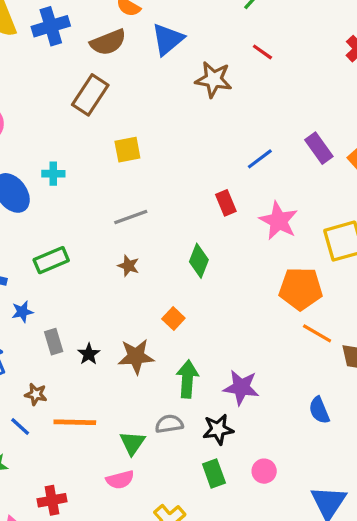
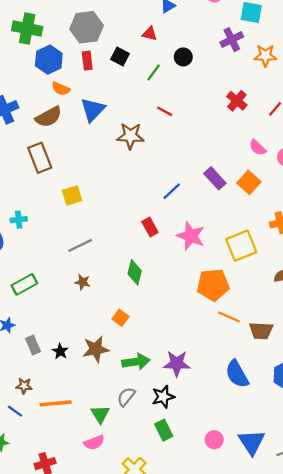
brown rectangle: (90, 95) -> (40, 158), turned -48
green arrow: (187, 379) -> (136, 362), turned 84
blue semicircle: (319, 410) -> (237, 374), size x1.4
gray semicircle: (169, 424) -> (126, 397), turned -36
pink circle: (264, 471) -> (214, 440), moved

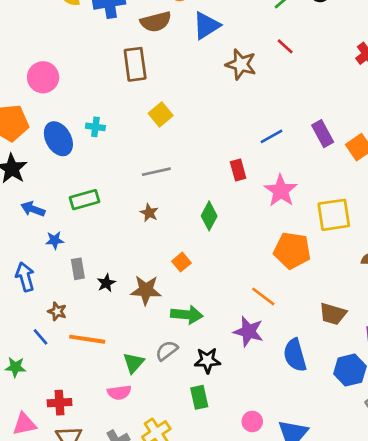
yellow square: (72, 195) -> (161, 114), turned -36
orange line: (229, 317) -> (263, 296), moved
purple star: (177, 363) -> (248, 331), moved

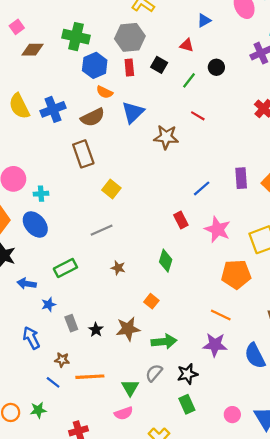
cyan cross: (95, 127) -> (41, 194), moved
purple rectangle: (323, 134) -> (241, 178), turned 36
gray line: (156, 172) -> (102, 230), moved

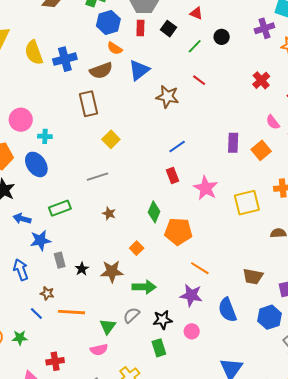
blue line: (202, 188) -> (177, 147), moved
orange pentagon: (236, 274) -> (178, 232), moved
blue star: (49, 304) -> (40, 240), size x1.5
pink circle: (232, 415) -> (192, 331), moved

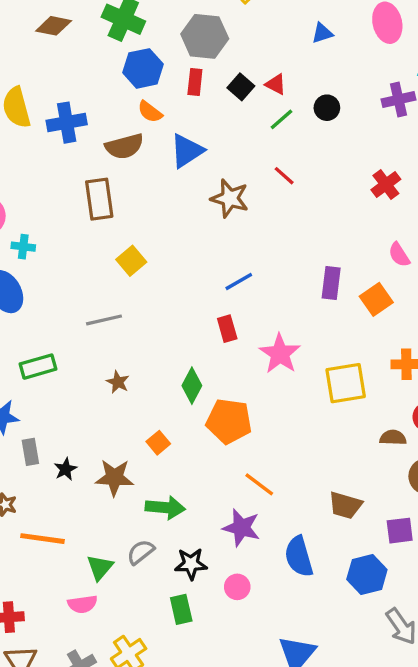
red triangle: (196, 13) -> (276, 84), moved

